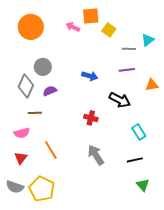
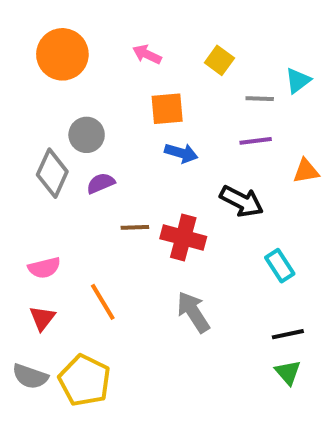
orange square: (91, 16) -> (167, 109), moved
brown line: (35, 113) -> (135, 227), moved
red cross: (91, 118) -> (183, 238), size x1.5
black line: (135, 160) -> (288, 334), moved

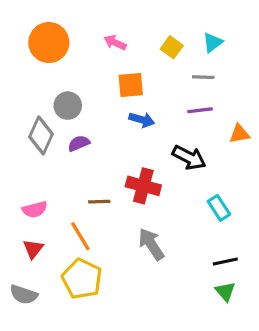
cyan triangle: (298, 81) -> (213, 43), moved
brown line: (135, 227) -> (99, 202), moved
yellow pentagon: (85, 380) -> (82, 279), moved

